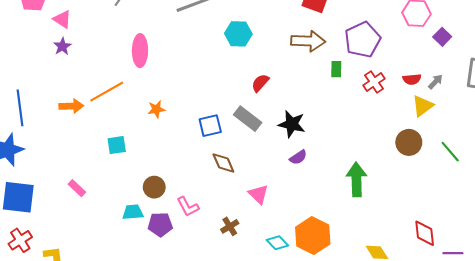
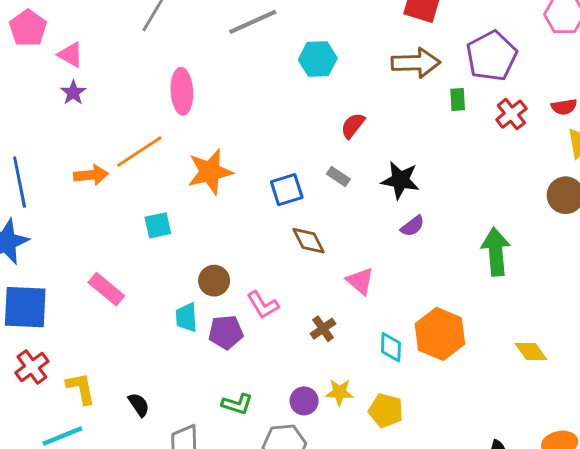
orange star: (156, 109) -> (210, 172), size x1.8
gray rectangle: (248, 119) -> (338, 177), size x0.6
pink rectangle: (77, 188) -> (106, 289), size x1.4
cyan trapezoid: (133, 212) -> (186, 317), turned -85
cyan diamond: (277, 243) -> (391, 347), turned 50

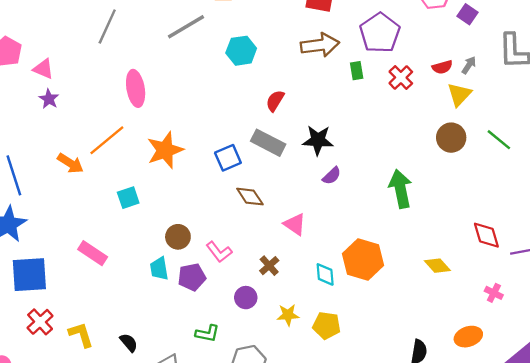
orange arrow: (91, 175) -> (70, 163), turned 44
gray rectangle: (338, 177) -> (268, 143), size x1.8
purple circle: (304, 401) -> (246, 298), moved

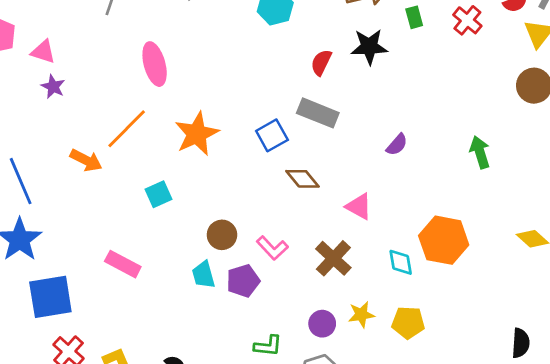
black star: (318, 140) -> (369, 47), moved
green arrow: (400, 189) -> (480, 152), size x0.7
brown cross: (269, 266) -> (333, 258), size x1.5
purple circle: (246, 298) -> (322, 324), moved

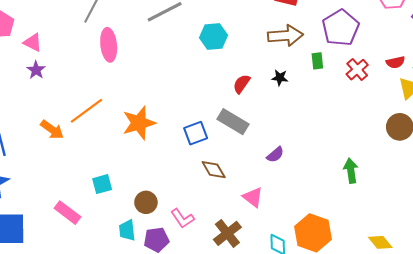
black star: (369, 47) -> (280, 78), size x0.6
pink ellipse: (155, 64) -> (109, 45), moved
purple semicircle: (397, 145) -> (275, 155), moved
cyan square: (158, 194) -> (102, 184), moved

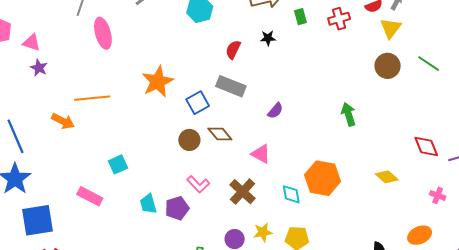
red cross: (357, 70) -> (339, 19), turned 35
orange line: (87, 111) -> (92, 98), turned 40
orange star: (139, 123) -> (158, 82), moved
brown circle: (146, 202) -> (189, 140), moved

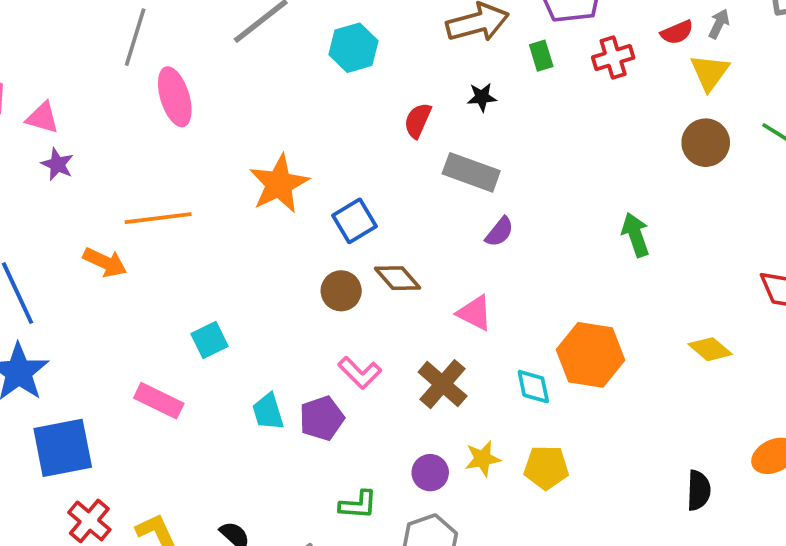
gray rectangle: (231, 86) -> (471, 172), moved

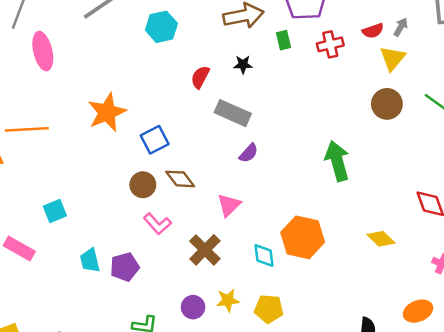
green arrow: (636, 235) -> (337, 161), size x1.4
pink triangle: (475, 313) -> (229, 205), turned 45
pink L-shape: (360, 373) -> (157, 224), moved

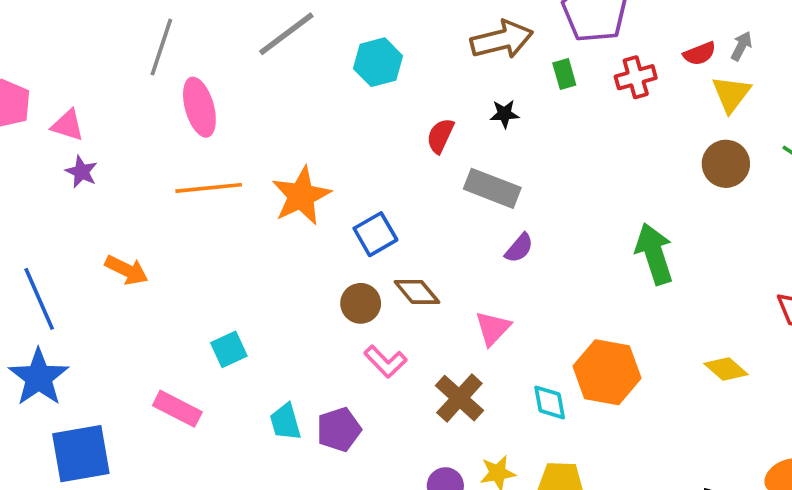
orange line: (27, 129) -> (209, 188), moved

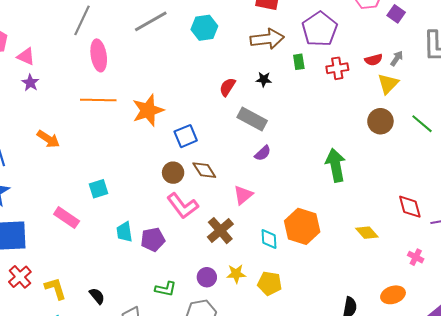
cyan hexagon: (378, 62) -> (204, 28), moved
pink L-shape: (385, 362) -> (183, 206), size x1.4

